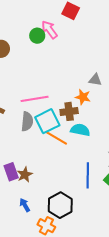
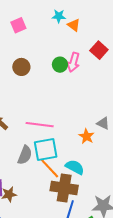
pink arrow: (49, 30) -> (73, 62), turned -144
brown cross: (69, 111) -> (64, 188), moved, size x1.5
gray semicircle: (27, 121) -> (25, 155), moved

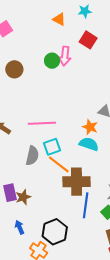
cyan star: (59, 16) -> (85, 11), moved
cyan square: (46, 149) -> (52, 147), size x0.7
cyan semicircle: (75, 167) -> (89, 144), moved

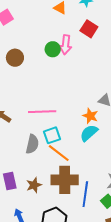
cyan semicircle: (89, 144) -> (89, 133), turned -60
brown cross: (77, 182) -> (65, 180), moved
brown star: (23, 197) -> (34, 185), moved

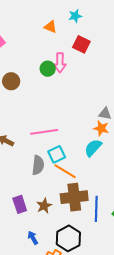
orange star: (90, 116) -> (101, 128), moved

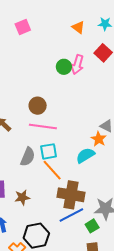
brown circle: (11, 81) -> (38, 106), moved
brown cross: (74, 197) -> (71, 195), moved
blue line: (96, 209) -> (71, 215), turned 45

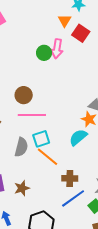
orange triangle: (78, 27) -> (65, 21), moved, turned 32
brown cross: (71, 195) -> (70, 178), size x0.6

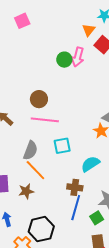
cyan semicircle: (78, 137) -> (90, 164), moved
cyan square: (41, 139) -> (62, 146), moved
orange line: (47, 157) -> (35, 170), moved
blue line: (73, 198) -> (76, 208), turned -45

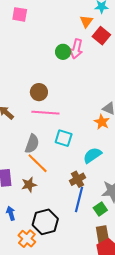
pink square: (22, 21) -> (20, 14), turned 35
cyan square: (62, 146) -> (64, 138), turned 30
brown cross: (75, 187) -> (78, 179), turned -35

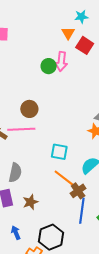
pink line: (45, 113) -> (21, 129), moved
gray semicircle: (32, 144) -> (15, 173), moved
orange line: (38, 163) -> (64, 178), moved

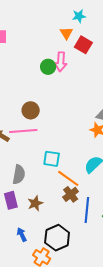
cyan square: (59, 152) -> (52, 159), moved
brown cross: (78, 191) -> (71, 194), moved

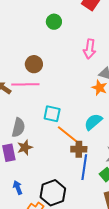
pink arrow: (61, 62) -> (90, 49), moved
brown cross: (71, 194) -> (79, 149), moved, turned 35
brown star: (35, 203) -> (25, 147), moved

